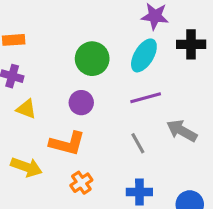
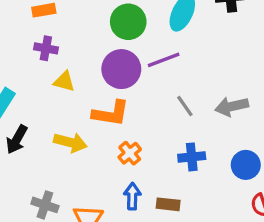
purple line: (146, 98) -> (164, 60), moved
purple circle: (81, 103) -> (121, 69), size x1.5
gray arrow: (182, 131) -> (232, 106), moved, turned -36

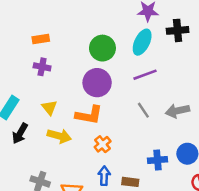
purple line: (164, 60) -> (145, 75), moved
yellow triangle: (64, 81) -> (49, 108), moved, turned 35
blue cross: (192, 157) -> (158, 160), moved

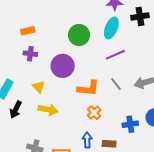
purple circle: (97, 83) -> (63, 66), moved
orange L-shape: (89, 115) -> (88, 88), moved
orange cross: (103, 144) -> (94, 113), moved

